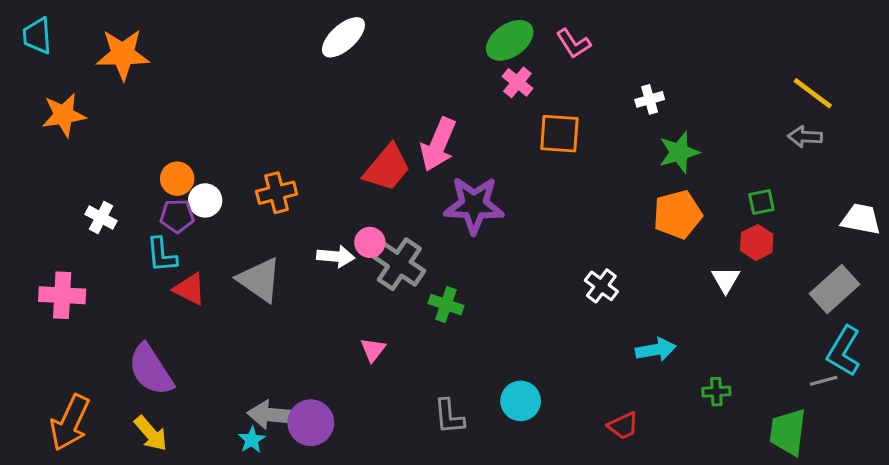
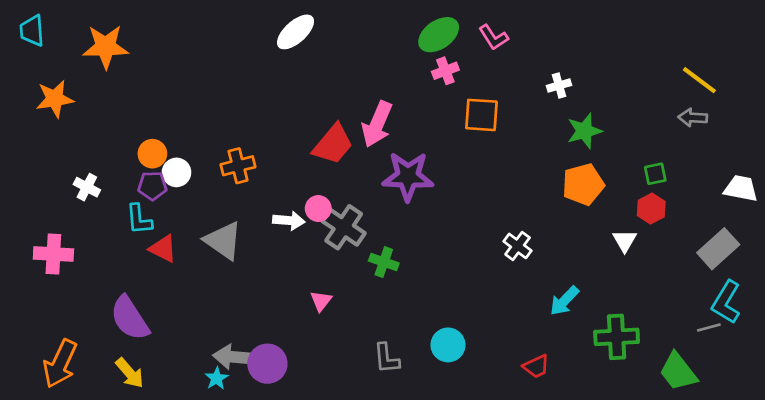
pink cross: (517, 82) -> (445, 71), turned 30
cyan arrow: (656, 350) -> (564, 301), turned 144
green cross: (716, 392) -> (617, 337), size x1.8
green trapezoid: (788, 432) -> (678, 372), turned -45

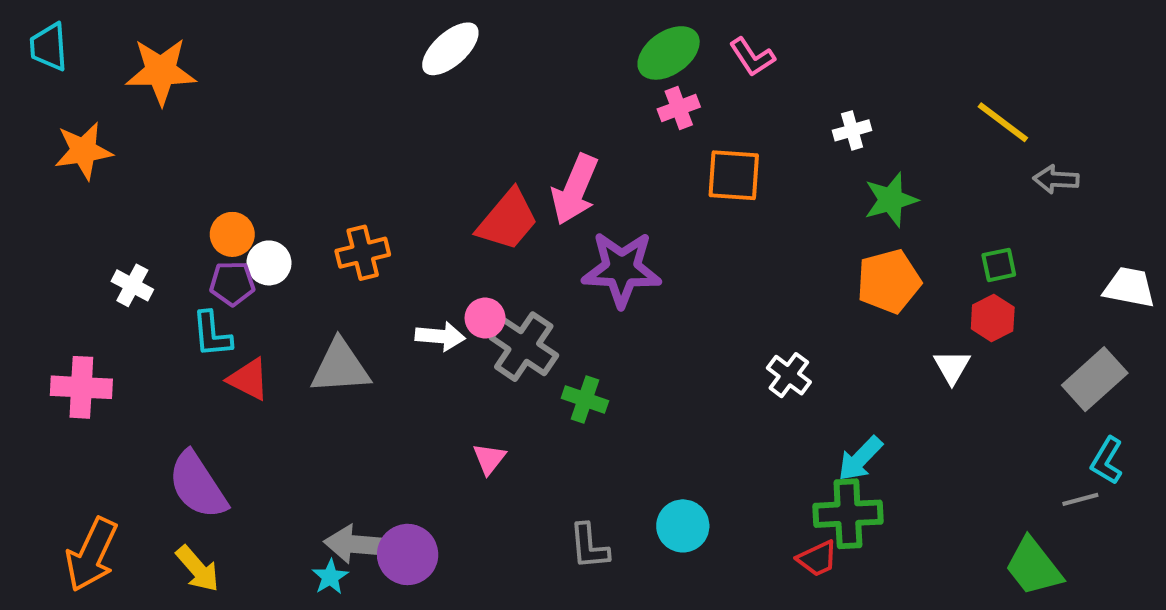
yellow line: (699, 80) -> (1003, 122), moved
gray triangle: (223, 241) -> (340, 367), turned -39
cyan L-shape: (726, 302) -> (1107, 461), size x0.7
green cross: (617, 337) -> (848, 514), moved

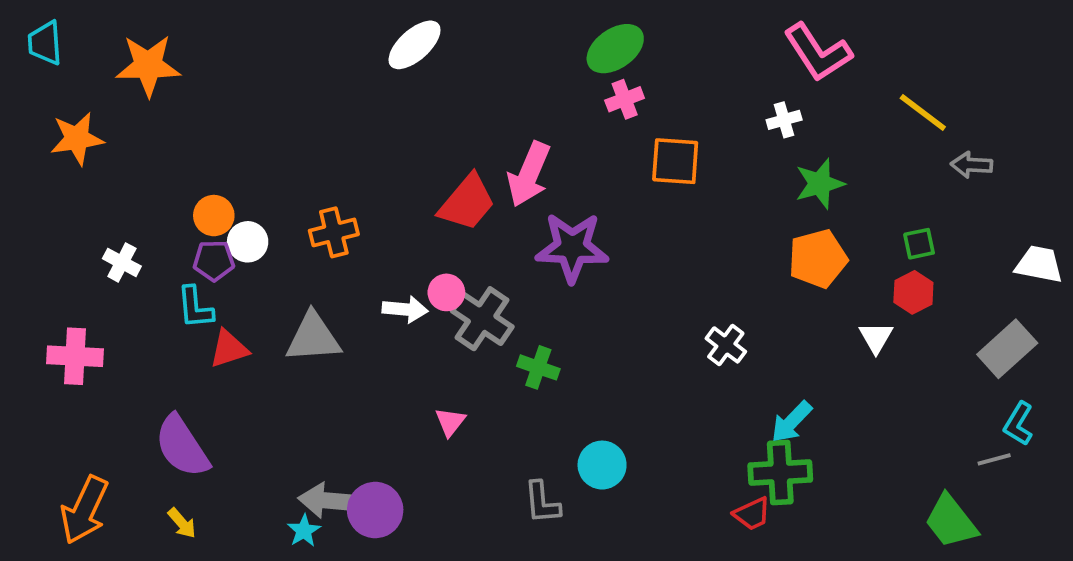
pink L-shape: (752, 57) -> (818, 52), moved, size x1.6
red triangle: (249, 379) -> (229, 349), turned -45
cyan circle: (683, 526) -> (602, 465), moved
yellow arrow: (198, 569) -> (182, 523), size x0.7

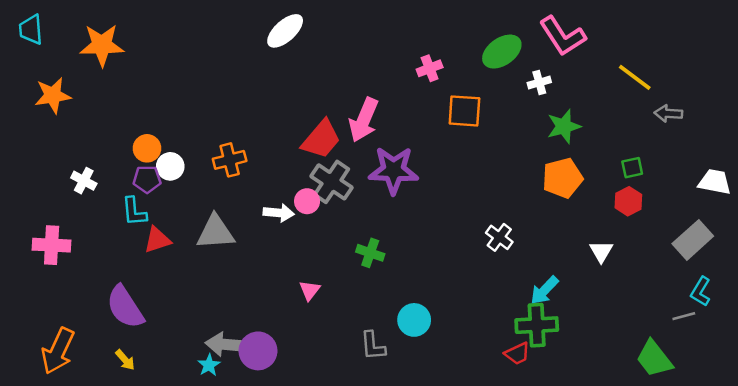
green ellipse: (615, 49) -> (502, 52), moved
gray cross: (482, 319) -> (332, 182), moved
white triangle: (876, 337) -> (601, 252), moved

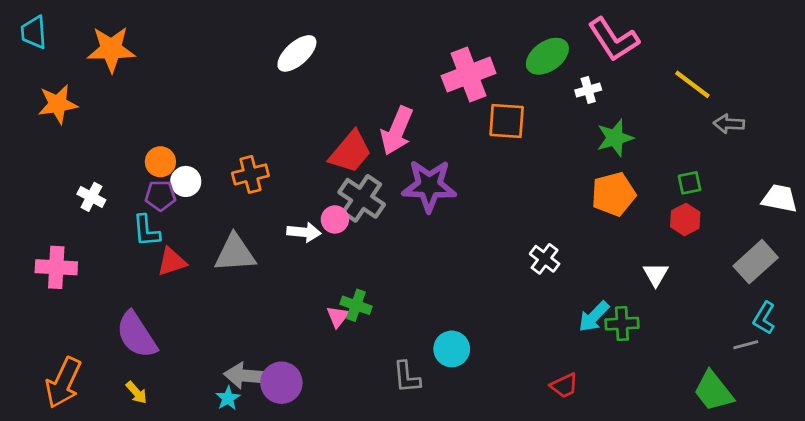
white ellipse: (285, 31) -> (297, 53), moved
pink cross: (430, 68) -> (469, 75), size x1.8
green cross: (370, 253) -> (356, 305), moved
green cross: (537, 325) -> (622, 324), moved, size x0.7

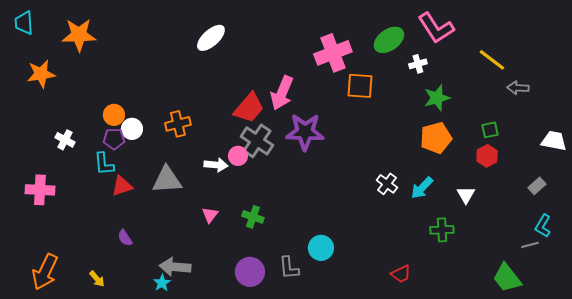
gray rectangle: (756, 262) -> (537, 186), size x0.6
pink triangle: (338, 317) -> (210, 215), moved
cyan arrow: (594, 317) -> (422, 188), moved
purple semicircle: (136, 335) -> (125, 238), moved, size x0.5
purple circle: (281, 383) -> (250, 272), moved

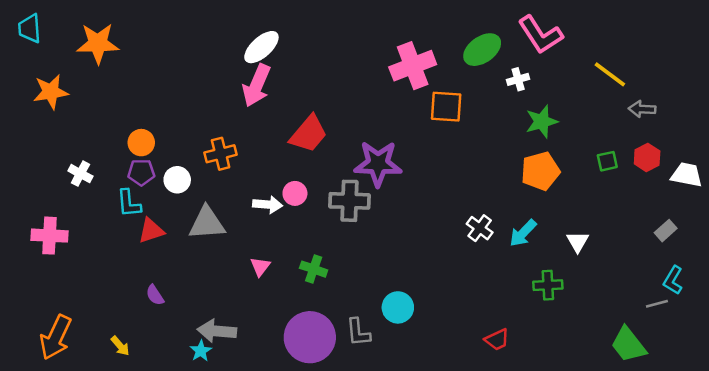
pink arrow: (282, 93) -> (257, 86), moved
white circle: (132, 129) -> (177, 180), moved
gray cross: (257, 141) -> (349, 201), moved, turned -32
red hexagon: (487, 156) -> (647, 157), moved
purple circle: (250, 272) -> (310, 337), size x1.4

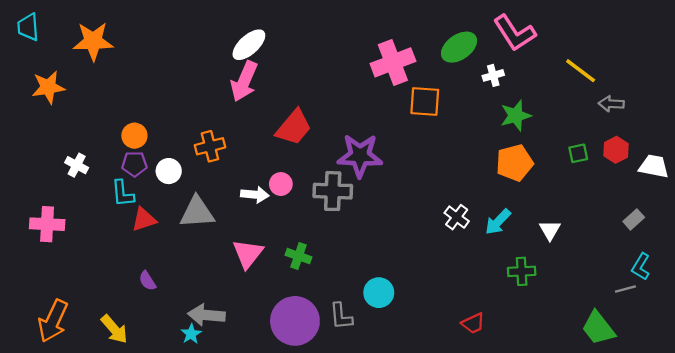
pink triangle: (260, 267) -> (248, 254), size x1.6
yellow arrow: (120, 346) -> (114, 329), size x1.5

